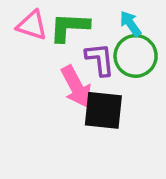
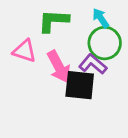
pink triangle: (32, 25) -> (25, 51), moved
purple L-shape: (100, 59) -> (93, 64), moved, turned -44

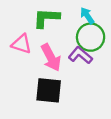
black square: (80, 85) -> (49, 90), moved

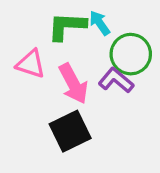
cyan arrow: (87, 16) -> (100, 23), moved
black square: (49, 90) -> (70, 131), turned -32

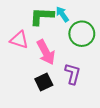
purple L-shape: (116, 80) -> (73, 74), moved, turned 65
black square: (70, 131) -> (44, 82), size x0.7

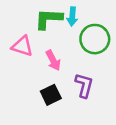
cyan arrow: (62, 14) -> (72, 16), turned -140
pink arrow: (46, 52) -> (53, 60), size x0.7

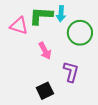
pink triangle: (22, 46) -> (19, 26), moved
black square: (51, 95) -> (45, 91), moved

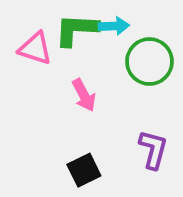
cyan arrow: (61, 14) -> (114, 26), turned -98
purple L-shape: (71, 72) -> (153, 150), moved

